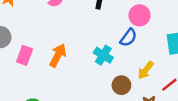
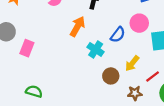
pink circle: (139, 15) -> (139, 23), moved
orange arrow: (58, 55) -> (77, 26), moved

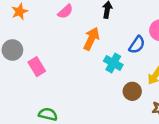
pink rectangle: (27, 48) -> (37, 67), turned -49

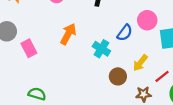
orange arrow: (91, 39) -> (68, 34), moved

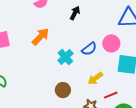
brown circle: (118, 76) -> (63, 90), moved

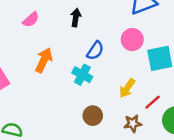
blue semicircle: (89, 49) -> (95, 51), moved

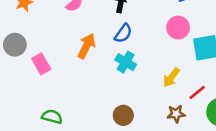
blue semicircle: (95, 51) -> (123, 33), moved
brown circle: (93, 116) -> (123, 115), moved

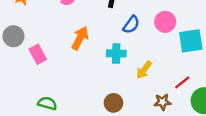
blue semicircle: (123, 33) -> (131, 25), moved
cyan cross: (126, 62) -> (116, 53), turned -30
yellow arrow: (171, 77) -> (144, 70), moved

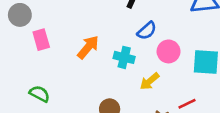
pink circle: (165, 22) -> (169, 51), moved
orange arrow: (80, 38) -> (88, 47), moved

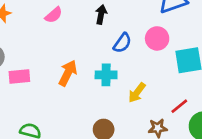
pink rectangle: (41, 40) -> (19, 76), turned -66
pink circle: (169, 51) -> (157, 38), moved

